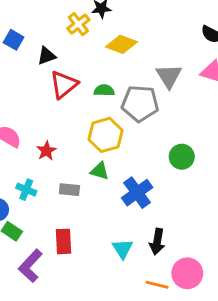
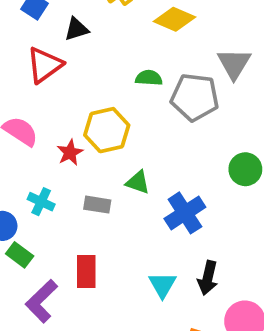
red triangle: (64, 85) -> (45, 65), moved
yellow hexagon: (105, 135) -> (107, 130), moved

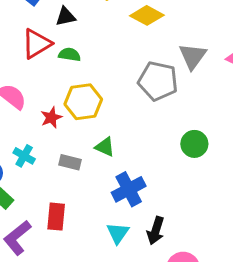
green semicircle: (149, 78) -> (70, 55), moved
blue cross: (185, 213) -> (129, 189), moved

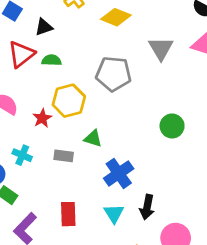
gray pentagon: (158, 81) -> (114, 74), moved
red rectangle: (56, 217) -> (68, 214), moved

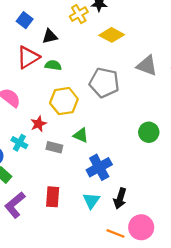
gray triangle: (161, 48) -> (147, 66), turned -45
red star: (42, 118) -> (38, 124), moved

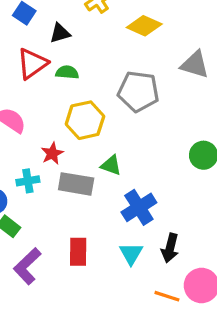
cyan cross: (19, 143) -> (28, 181), turned -35
gray rectangle: (54, 147) -> (76, 184), size x1.5

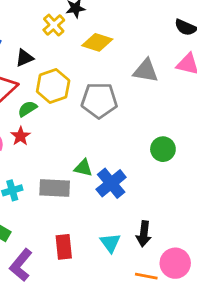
green semicircle: (67, 72) -> (27, 109), moved, turned -30
yellow hexagon: (85, 120) -> (53, 86), moved
red star: (52, 153) -> (21, 136), moved
blue cross: (139, 207) -> (111, 183), moved

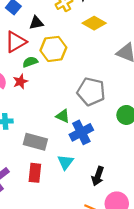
gray pentagon: (99, 100) -> (91, 92), moved
gray rectangle: (55, 188) -> (35, 142), moved
cyan triangle: (110, 243) -> (65, 162), moved

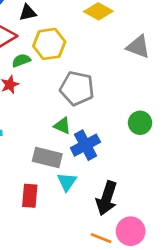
gray pentagon: (91, 92) -> (77, 88), moved
gray rectangle: (35, 142) -> (47, 157), moved
black arrow: (98, 176) -> (107, 198), size x1.4

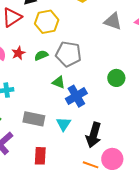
green semicircle: (21, 60) -> (41, 55), moved
gray rectangle: (47, 157) -> (34, 119), moved
red rectangle: (30, 196) -> (40, 156), moved

